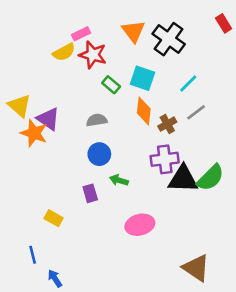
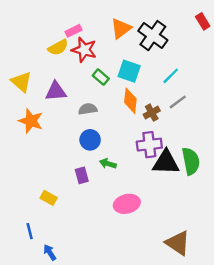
orange triangle: (133, 31) -> (121, 28), turned 30
yellow triangle: (20, 106) -> (21, 82), moved
purple triangle: (48, 119) -> (56, 91), moved, turned -40
green semicircle: (210, 178) -> (191, 161), turned -56

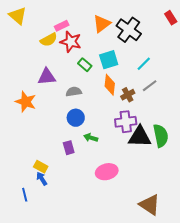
cyan square: (129, 71) -> (109, 60), turned -36
yellow triangle: (21, 82) -> (18, 16), moved
blue arrow: (50, 252) -> (42, 179), moved

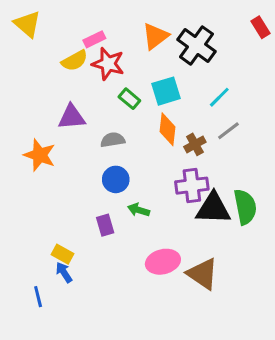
brown triangle: (150, 205) -> (203, 274), moved

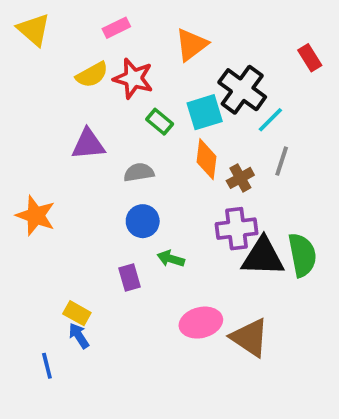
red rectangle: (260, 27) -> (310, 58), moved
pink rectangle: (94, 39) -> (116, 28), moved
black cross: (196, 45) -> (242, 90), moved
gray line: (228, 131) -> (282, 161), turned -35
orange star: (40, 155) -> (36, 216), moved

